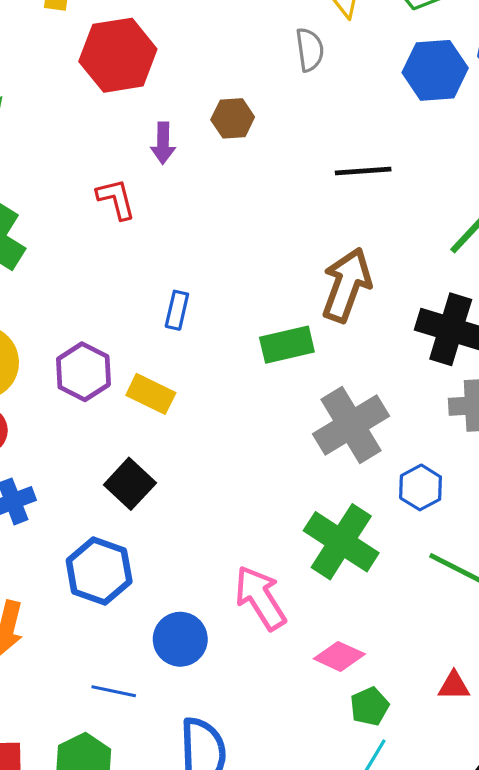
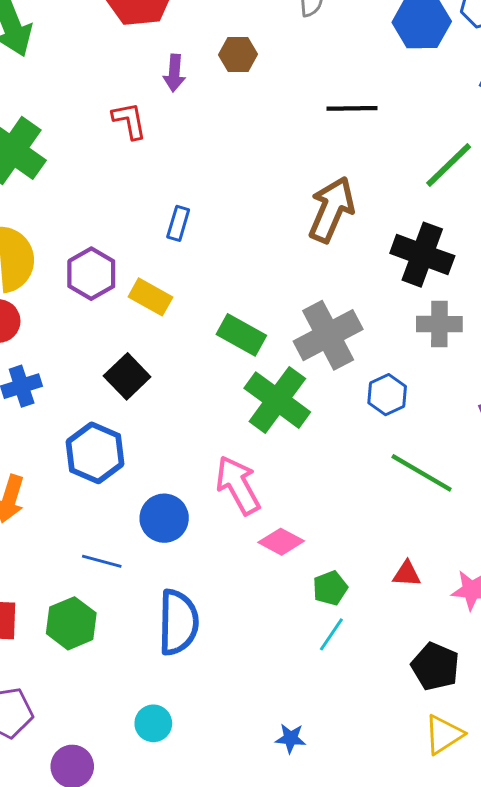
green rectangle: (287, 345) -> (241, 335), moved, turned 39
green cross: (341, 542) -> (277, 400), moved
pink diamond: (339, 656) -> (281, 542), moved

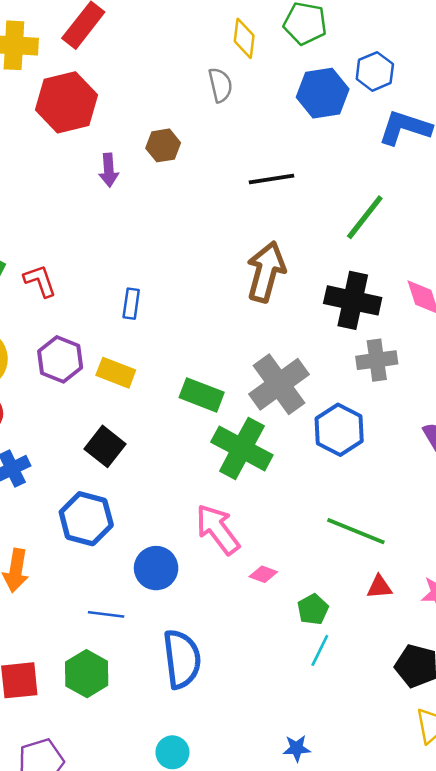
red L-shape: (129, 121) -> (40, 281), moved
blue hexagon: (387, 395) -> (339, 430), size x1.4
green line: (422, 473) -> (356, 531), moved
pink diamond: (281, 542) -> (263, 574), size x0.7

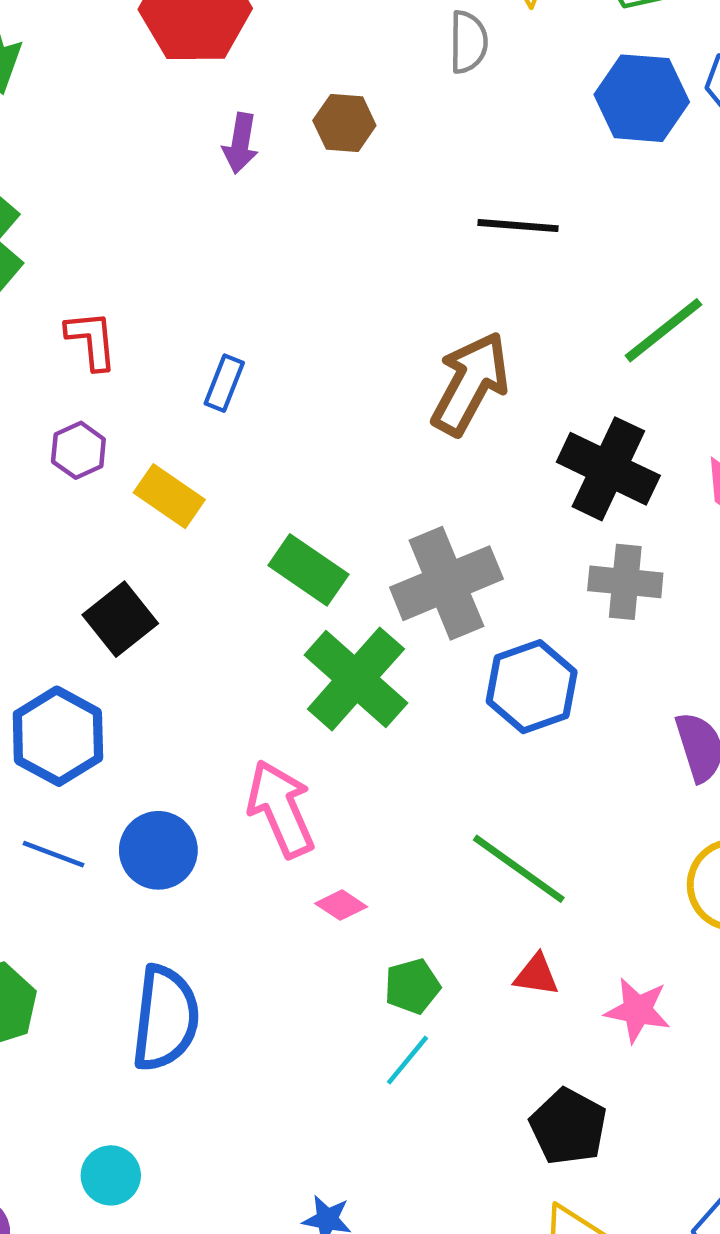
red L-shape: (40, 281) -> (91, 340), moved
purple hexagon: (60, 359) -> (78, 450), size x0.7
blue line: (106, 614) -> (54, 854), moved

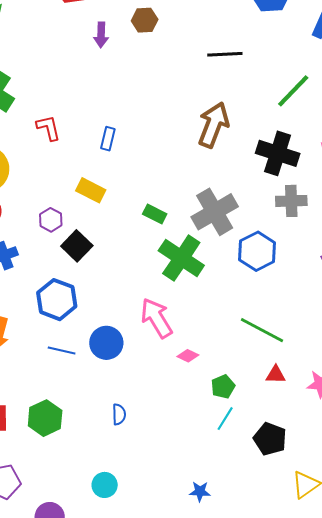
purple hexagon: (78, 450) -> (51, 220), moved
green rectangle: (308, 570) -> (155, 214), size x0.7
blue semicircle: (165, 1018) -> (119, 414), size x0.5
black pentagon: (568, 1127) -> (270, 439), moved

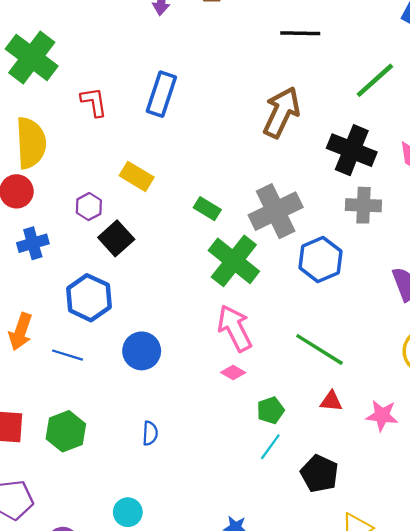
blue rectangle: (108, 139) -> (161, 94), moved, size x1.6
pink arrow: (156, 318) -> (235, 328), moved
blue line: (62, 350) -> (67, 355), moved

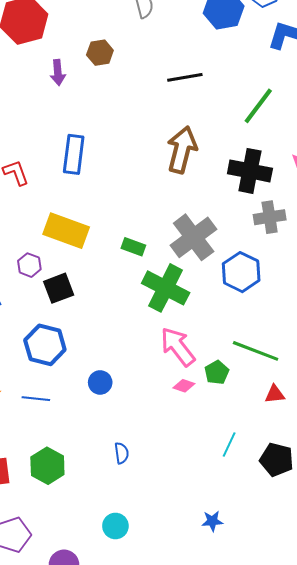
yellow rectangle: (137, 176) -> (66, 231), size x1.5
black square: (116, 238) -> (59, 288), turned 32
blue circle: (142, 351) -> (100, 382), size x0.7
green pentagon: (271, 410) -> (217, 372), moved

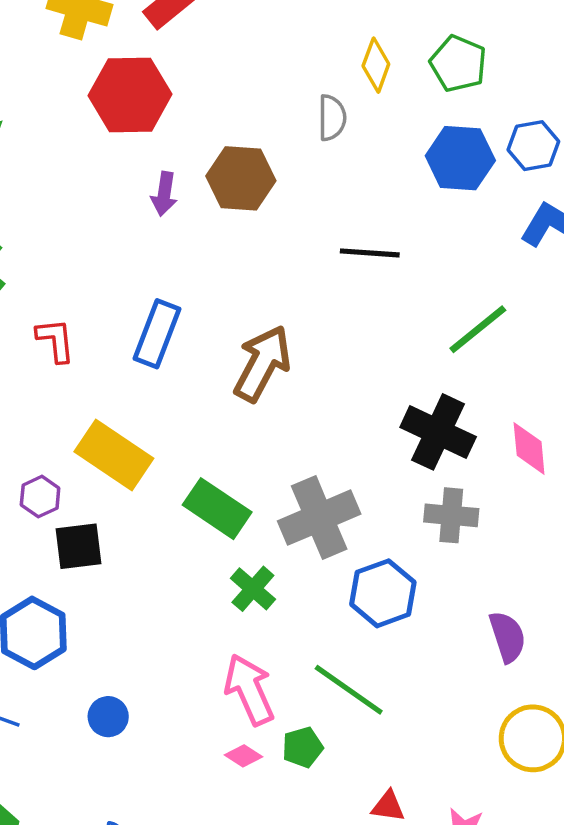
brown hexagon: (100, 53) -> (241, 178), size x1.5
brown arrow: (182, 150) -> (262, 364), moved
green rectangle: (133, 247) -> (217, 509), size x1.6
green cross: (166, 288) -> (253, 589), size x0.6
green line: (256, 351) -> (349, 690), moved

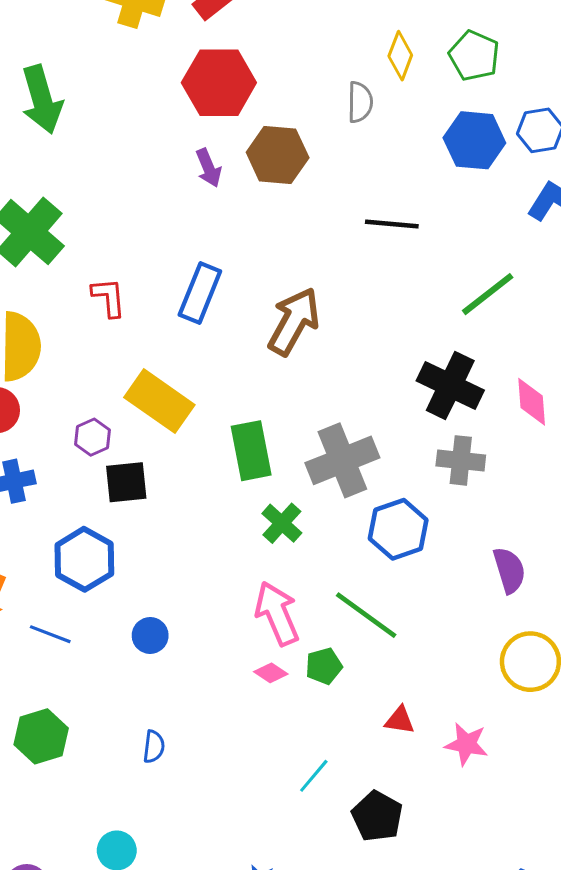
red hexagon: (130, 95) -> (219, 83), moved
purple arrow: (164, 194) -> (209, 168), turned -33
green rectangle: (217, 509) -> (251, 451), turned 44

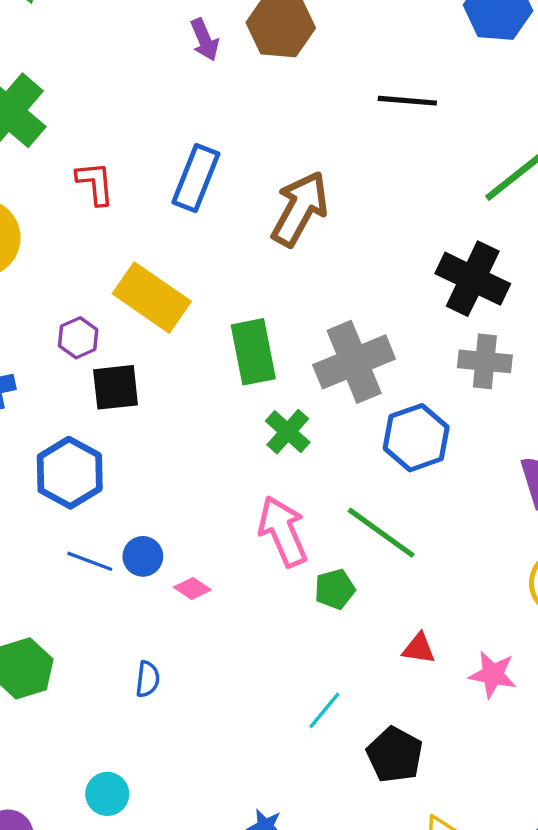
blue line: (50, 634) -> (90, 561), moved
pink diamond: (271, 673) -> (192, 588), moved

